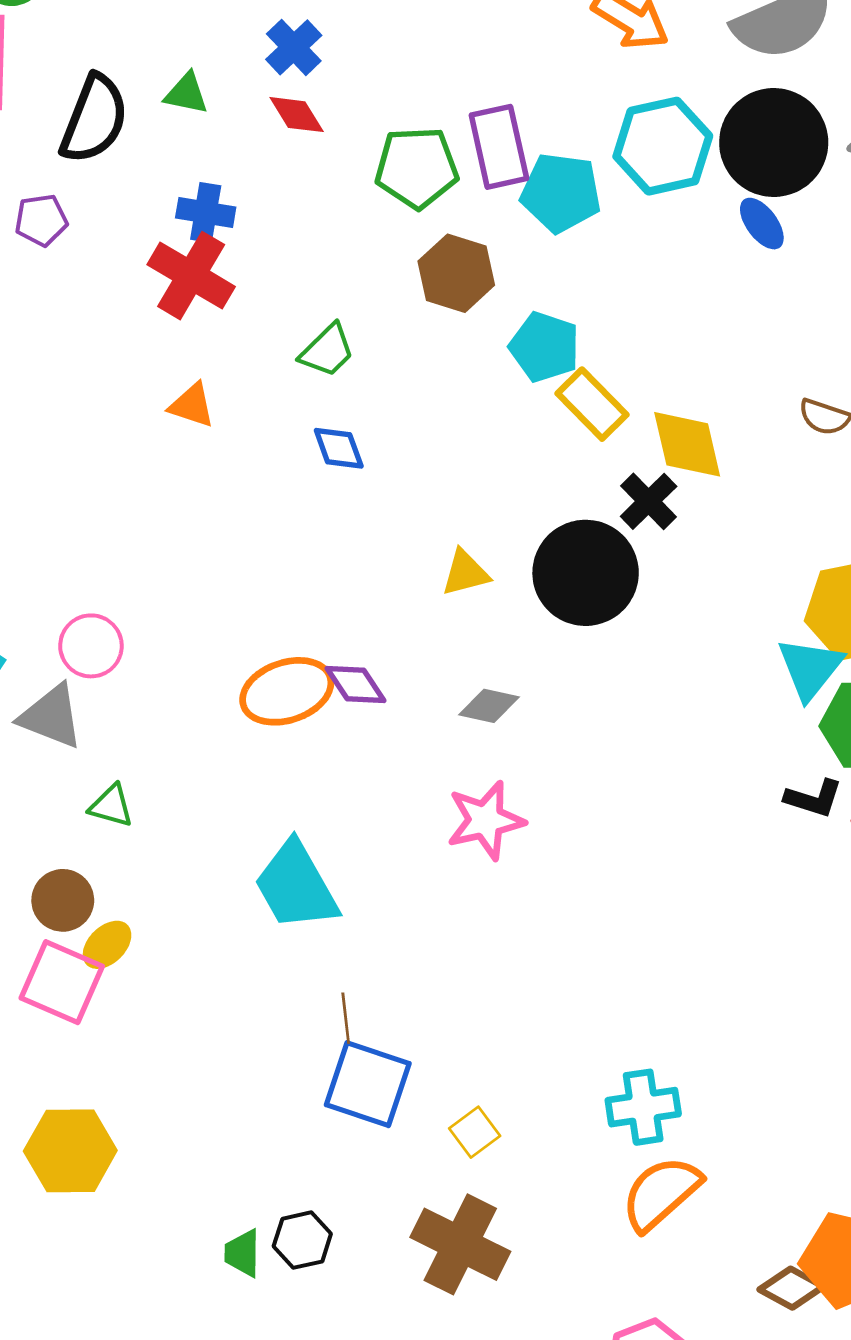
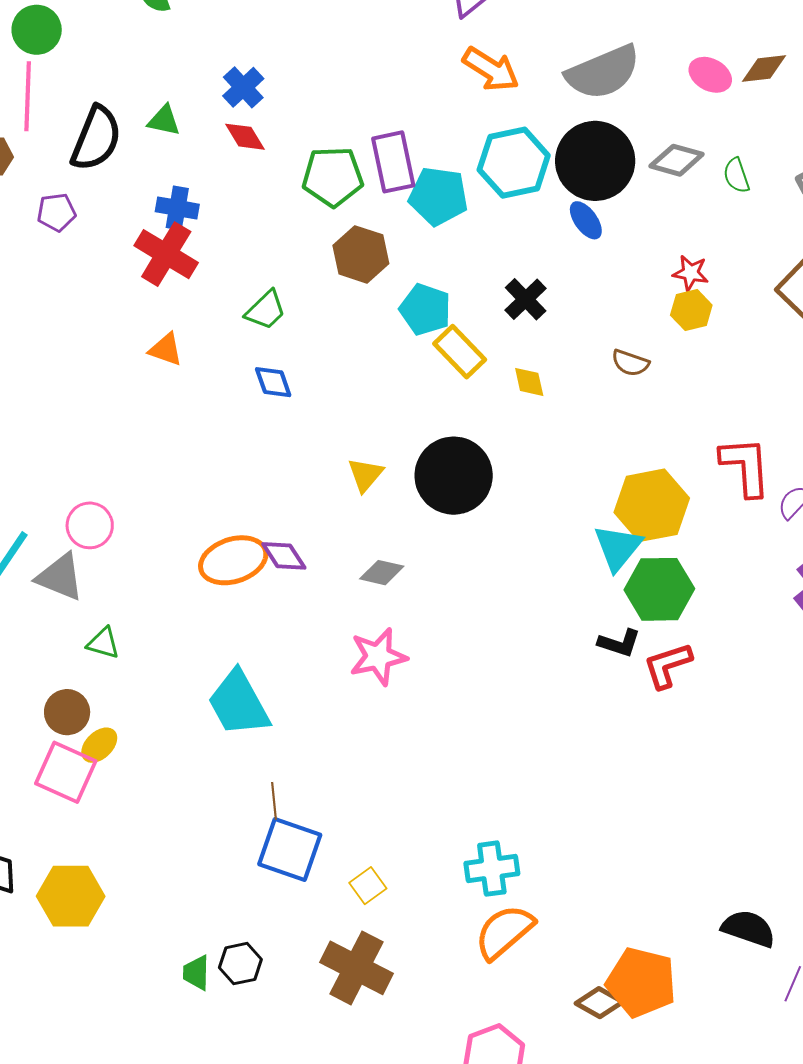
yellow diamond: (687, 444) -> (529, 382), size x0.6
black cross: (649, 501) -> (526, 299), moved
yellow triangle: (465, 573) -> (365, 475), turned -36

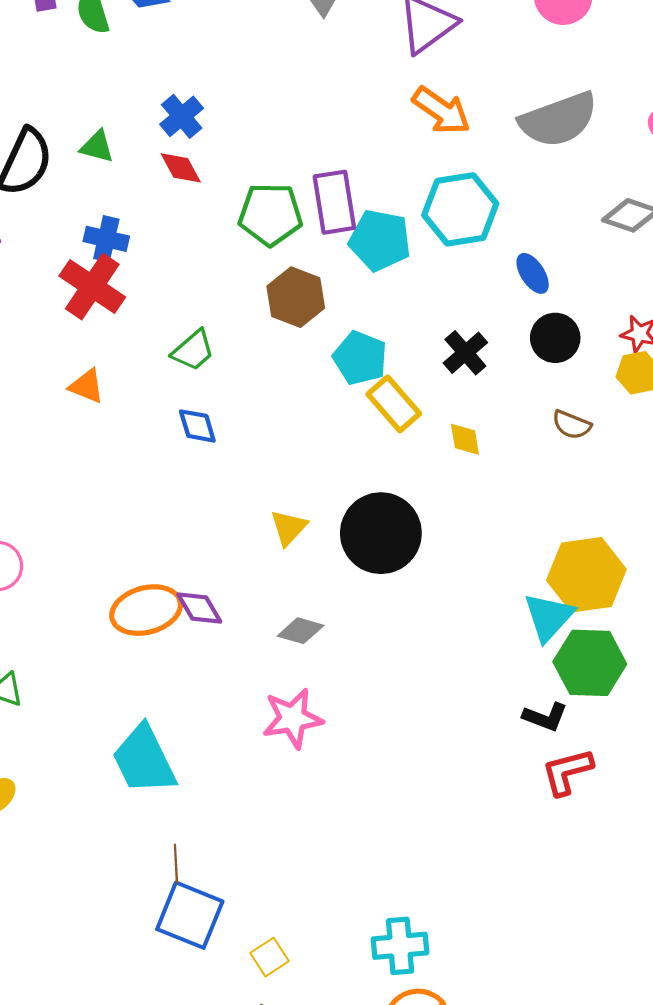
black circle: (595, 161) -> (555, 338), moved, size x0.6
red L-shape: (668, 665) -> (567, 772), moved

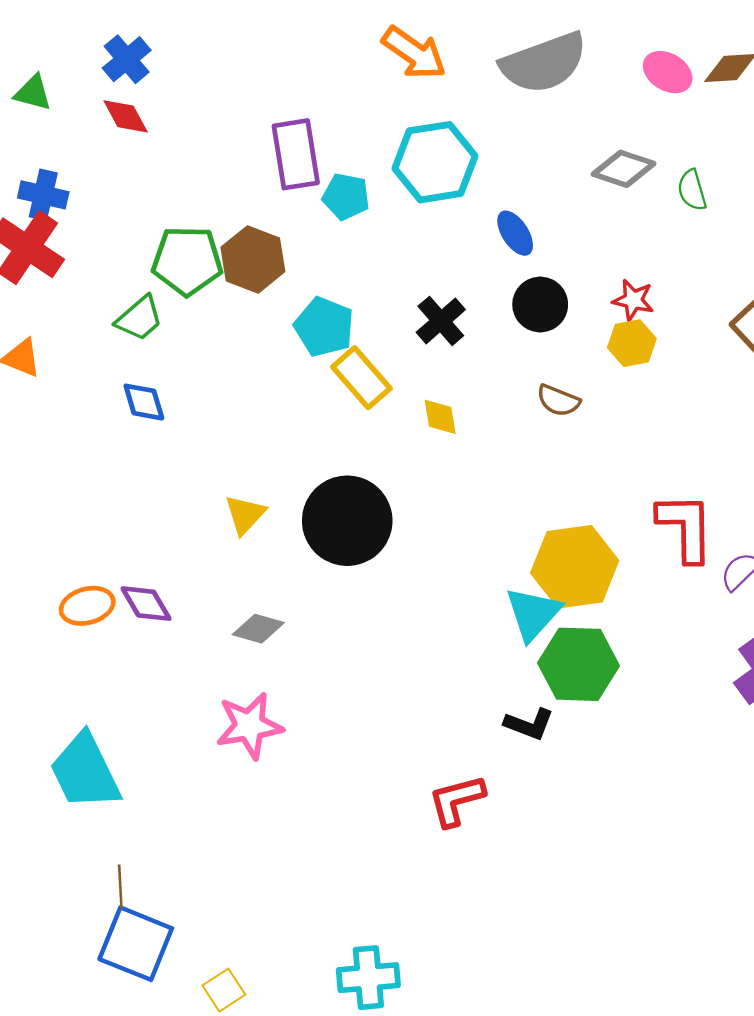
green pentagon: (270, 214) -> (187, 261), moved
cyan pentagon: (380, 240) -> (346, 196), size x0.7
orange ellipse: (146, 610) -> (87, 606), size x0.7
red L-shape: (567, 772) -> (456, 800), moved

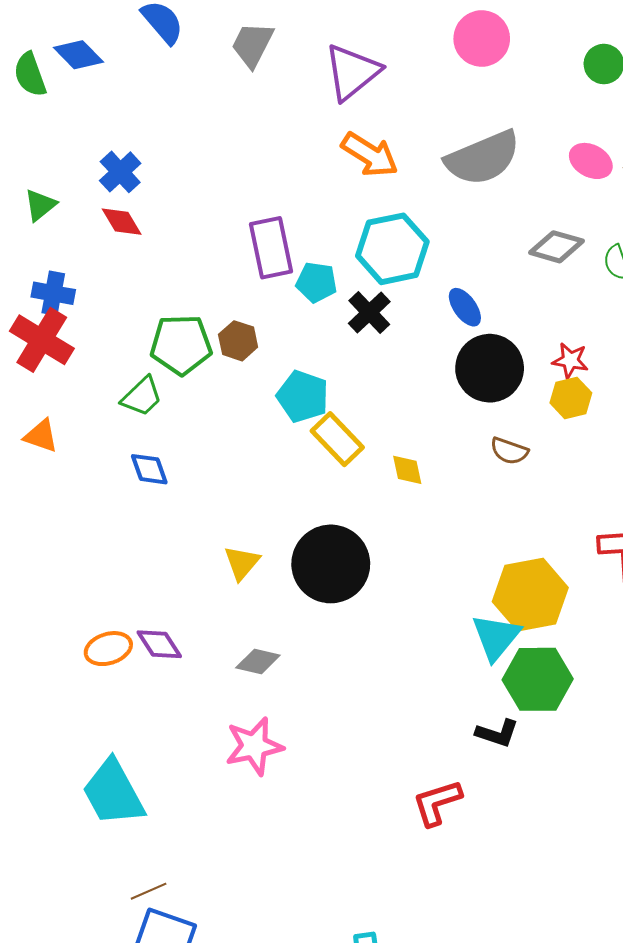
green triangle: (33, 93) -> (40, 205), turned -51
brown hexagon: (253, 259) -> (238, 341), size x0.7
black circle: (540, 305) -> (490, 368), size x1.4
black cross: (441, 321) -> (369, 312), moved
brown line: (120, 887) -> (149, 891), turned 72

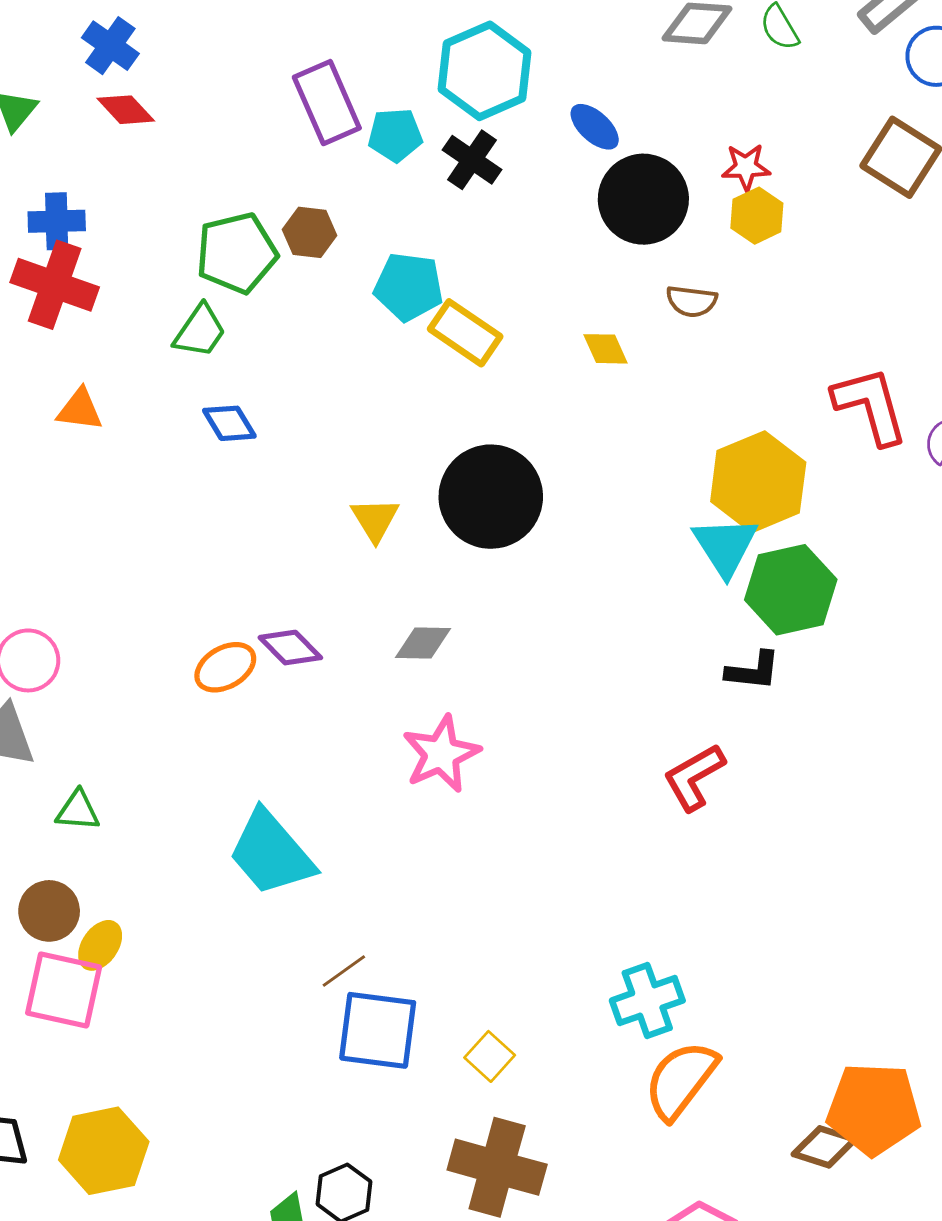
yellow diamond: (407, 470) -> (606, 349), moved

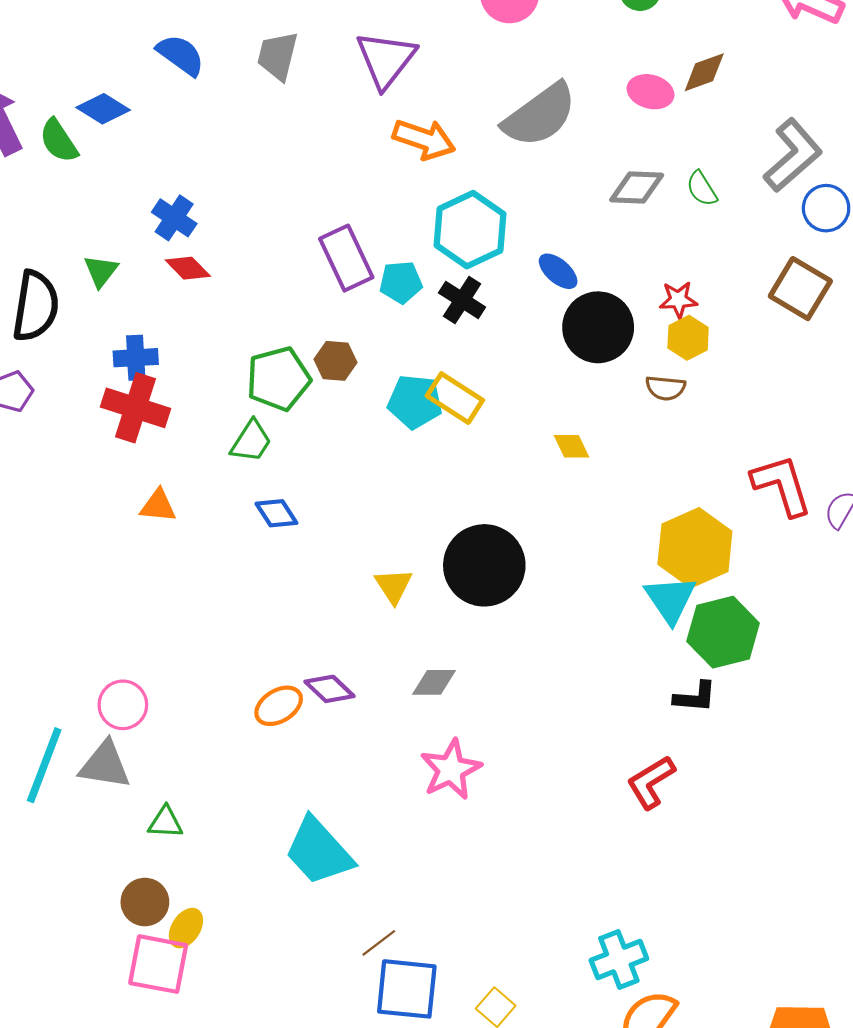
brown semicircle: (691, 301) -> (665, 388), moved
yellow rectangle: (465, 333) -> (455, 398), moved

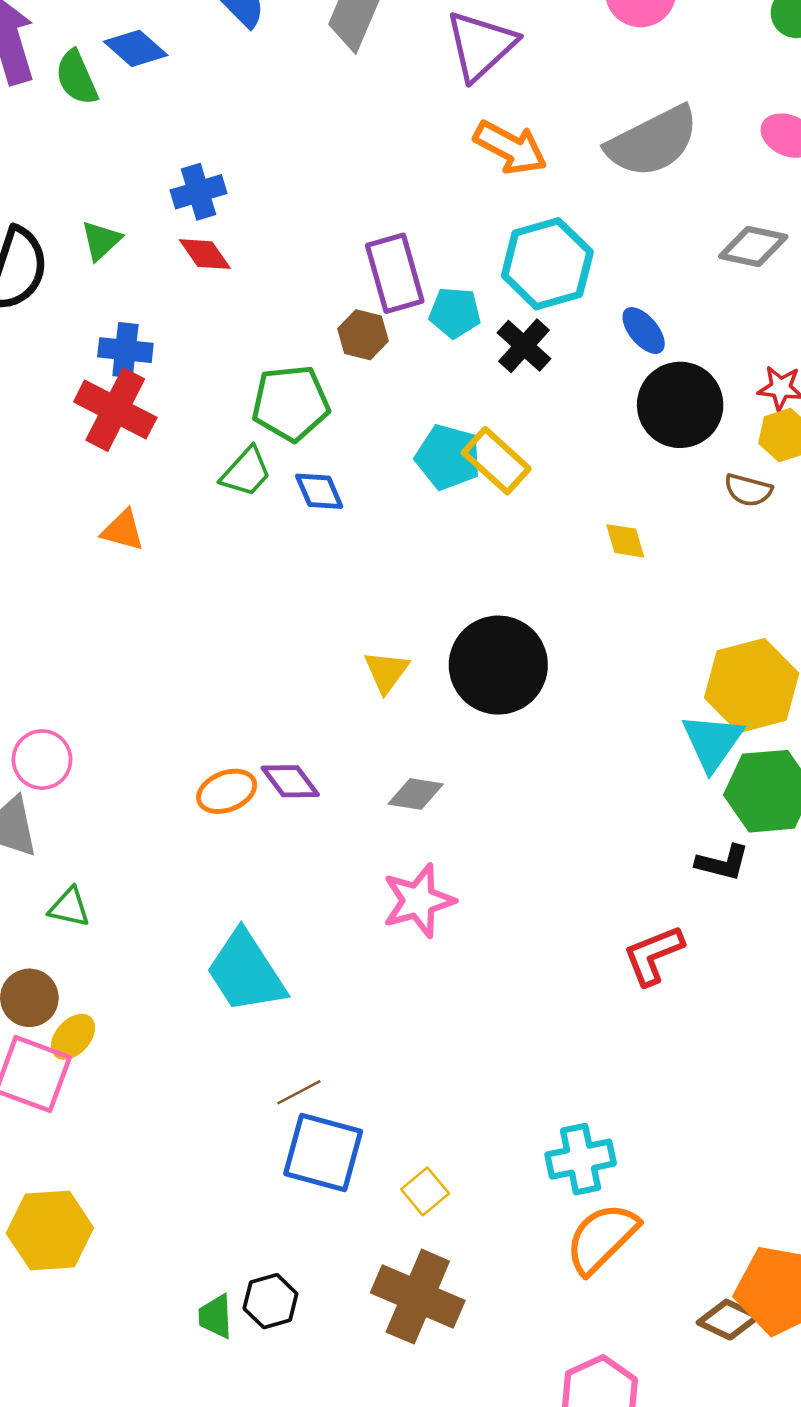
blue cross: (174, 218) -> (199, 192), turned 30
brown hexagon: (335, 361) -> (363, 335), moved
blue diamond: (276, 513) -> (319, 491), moved

